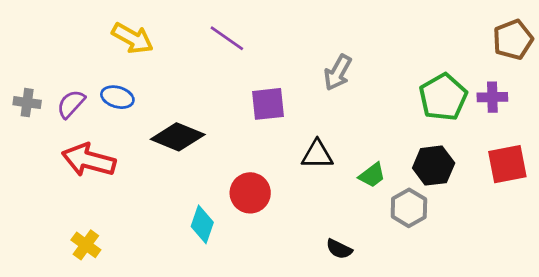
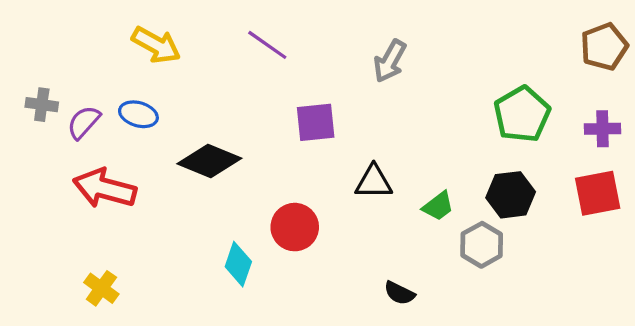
gray arrow: (338, 72) -> (390, 61), moved
purple cross: (492, 97) -> (602, 129), moved
gray cross: (27, 103) -> (42, 105), moved

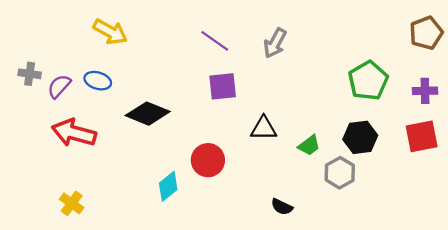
purple line: (267, 45) -> (215, 41), moved
cyan diamond: (238, 264) -> (168, 186), turned 32

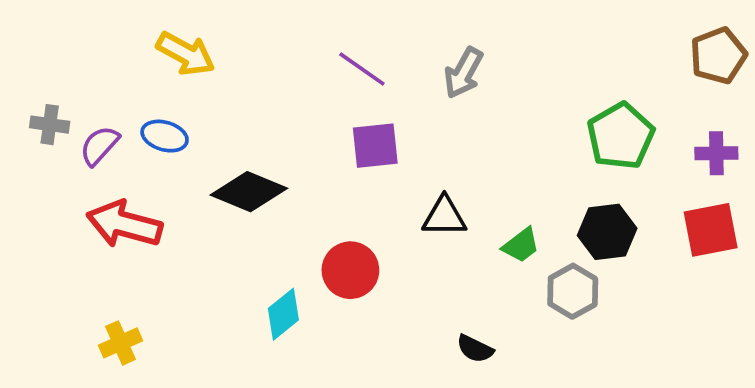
yellow cross: (72, 203) -> (121, 343), turned 30

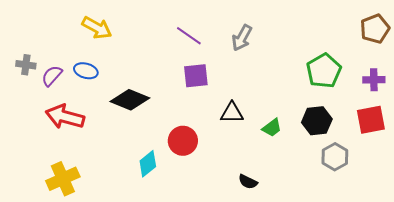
gray hexagon: (573, 291) -> (335, 157), moved
yellow cross: (121, 343) -> (63, 179), size x1.5

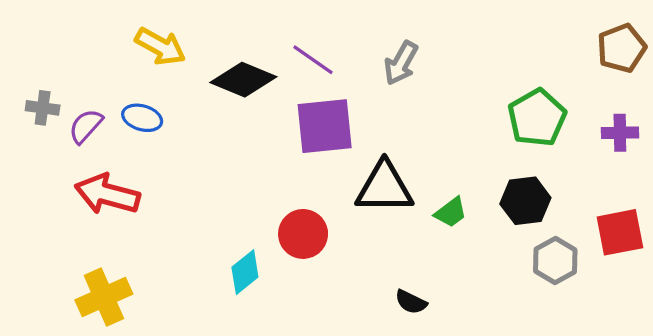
purple square: (196, 76) -> (325, 126), size x1.4
black diamond: (130, 100) -> (243, 80), moved
black triangle: (232, 113) -> (384, 187), size x1.5
red square: (371, 120) -> (620, 232), moved

